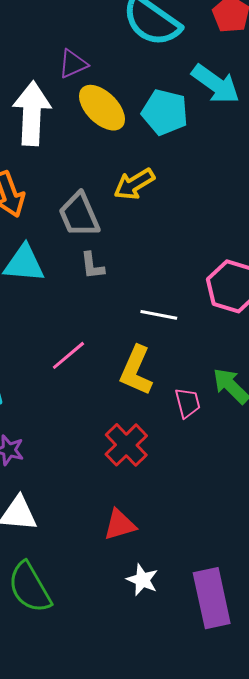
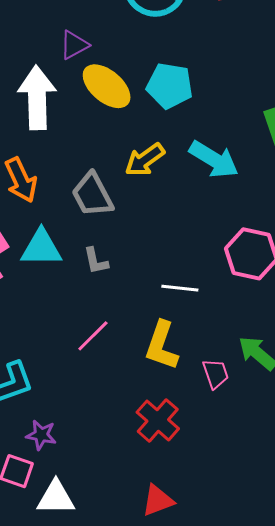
cyan arrow: (216, 84) -> (214, 159), moved
gray L-shape: (92, 266) -> (96, 261), moved

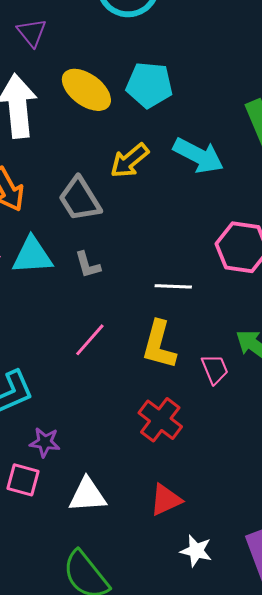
purple triangle: (74, 45) -> (32, 32), moved, turned -36
white triangle: (56, 498) -> (87, 495), moved

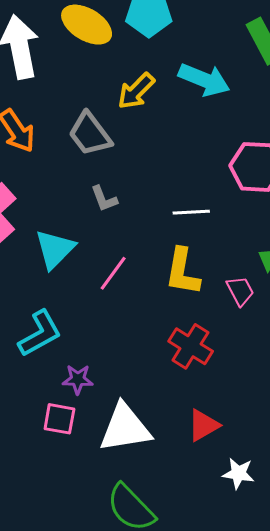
cyan triangle: (32, 256) -> (55, 249), moved, turned -36
white triangle: (87, 495) -> (125, 428), size x1.4

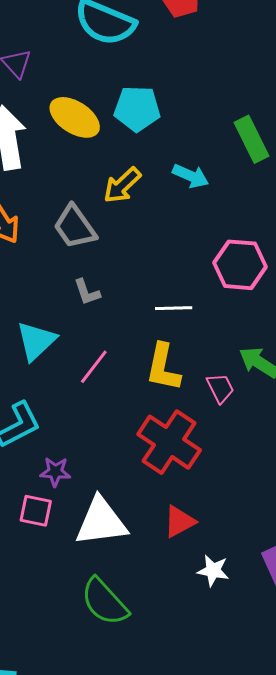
cyan arrow: (204, 80) -> (191, 176), size x0.7
red cross: (191, 346) -> (169, 442), size x1.4

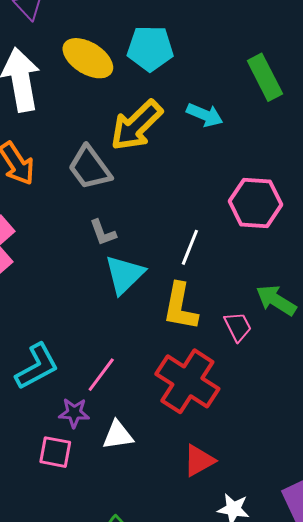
yellow arrow: (122, 185) -> (136, 125), size x1.4
white line: (174, 308) -> (190, 247), turned -66
cyan triangle: (36, 341) -> (124, 275), moved
pink line: (94, 367) -> (101, 375), moved
white triangle: (101, 522) -> (118, 435), moved, size x0.6

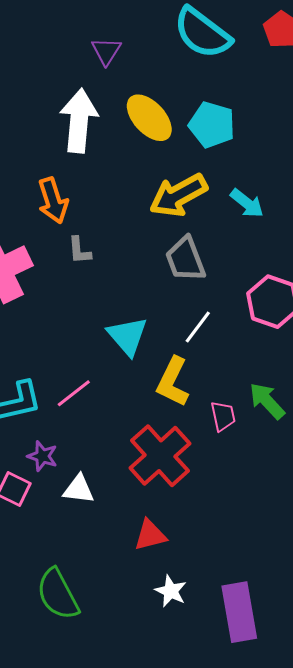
gray trapezoid: (90, 168) -> (185, 259), moved
gray L-shape: (103, 233) -> (79, 250), moved
cyan triangle: (124, 275) -> (127, 336), turned -42
pink line: (101, 375) -> (74, 393), moved

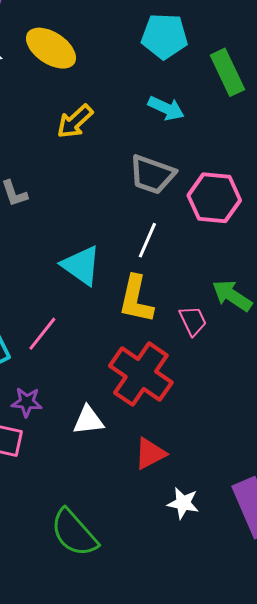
cyan pentagon: (212, 125) -> (164, 36), moved
yellow arrow: (178, 195) -> (75, 121), moved, size x0.7
gray trapezoid: (185, 259) -> (152, 175), moved, turned -36
white triangle: (79, 489) -> (88, 420), moved

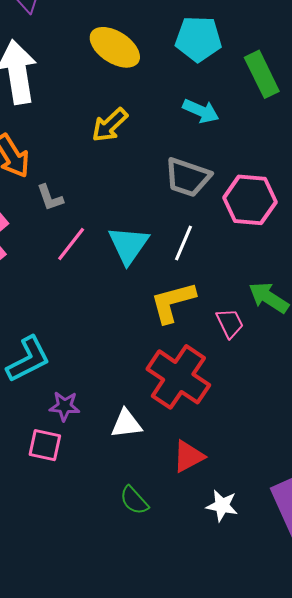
yellow ellipse: (51, 48) -> (115, 47), moved
cyan triangle: (81, 265) -> (128, 245), moved, turned 30
yellow L-shape: (136, 299) -> (173, 302), turned 63
pink line: (42, 334) -> (71, 244), moved
green semicircle: (74, 533) -> (134, 500), moved, size x0.6

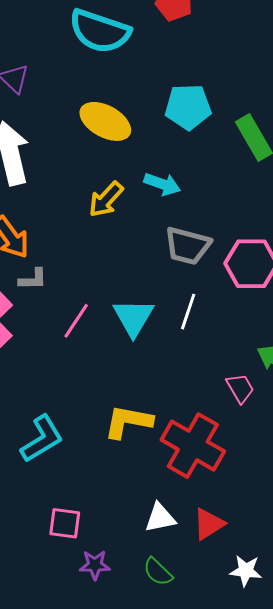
cyan arrow: (201, 111) -> (162, 184), moved
gray L-shape: (50, 198) -> (33, 279), moved, turned -68
yellow L-shape: (173, 302) -> (128, 422), moved, turned 30
purple star: (65, 406) -> (95, 565), moved
white triangle: (126, 424) -> (160, 518), moved

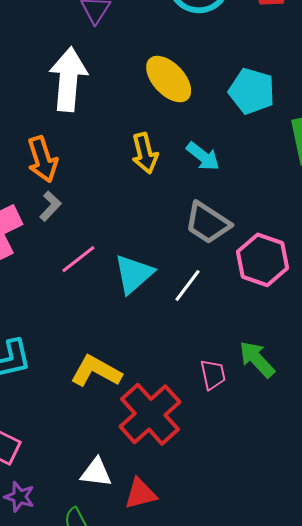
yellow arrow: (106, 199) -> (145, 153), turned -75
gray L-shape: (33, 279) -> (50, 206), turned -64

